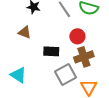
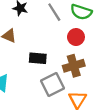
red circle: (77, 36) -> (76, 37), moved

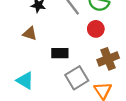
brown cross: (74, 66) -> (108, 59), moved

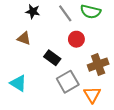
red circle: (96, 29) -> (76, 39), moved
black rectangle: (60, 53) -> (52, 58), turned 35

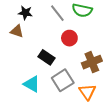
brown triangle: (24, 38) -> (17, 31), moved
cyan triangle: (18, 83) -> (32, 84), moved

